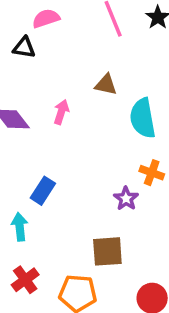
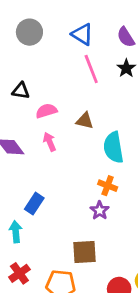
pink semicircle: (46, 18) -> (46, 111), moved
pink arrow: (61, 112) -> (50, 142), turned -42
orange cross: (152, 173) -> (108, 186), moved

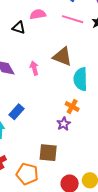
pink line: (91, 69) -> (73, 19), turned -60
pink semicircle: (46, 111) -> (38, 14), moved
brown triangle: (85, 121) -> (62, 56), size x1.5

